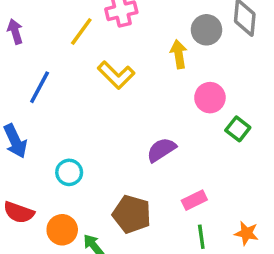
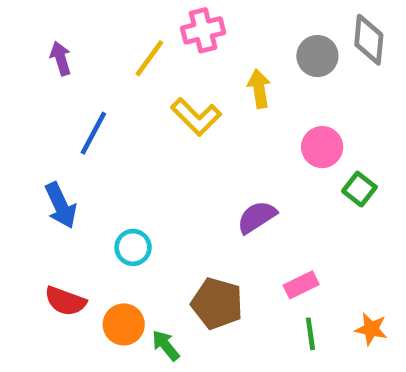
yellow arrow: (179, 54) -> (259, 89), moved

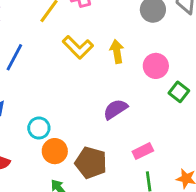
yellow arrow: (259, 89) -> (117, 51), moved
orange circle: (124, 324) -> (55, 151), moved

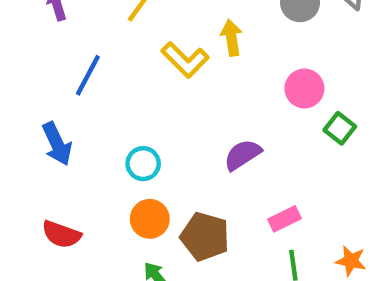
yellow arrow: (117, 51) -> (232, 38), moved
cyan circle: (39, 128) -> (143, 164), moved

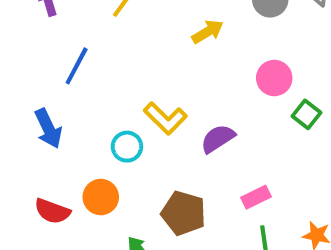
yellow arrow: (232, 38) -> (208, 32), turned 68
yellow L-shape: (185, 60) -> (165, 118), moved
orange circle: (150, 219) -> (101, 197), moved

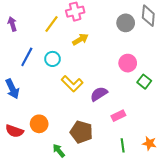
yellow arrow: (208, 32) -> (80, 39), moved
cyan circle: (127, 147) -> (53, 59), moved
pink rectangle: (256, 197) -> (118, 116), moved

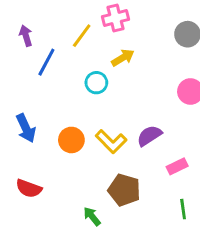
blue line: (27, 57) -> (46, 62), moved
cyan circle: (53, 59) -> (96, 83), moved
yellow L-shape: (72, 84) -> (111, 141), moved
orange circle: (39, 124) -> (71, 140), moved

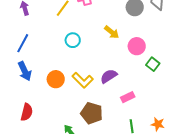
yellow arrow: (123, 58) -> (112, 32), moved, turned 70
blue line: (46, 62) -> (23, 43), moved
red semicircle: (29, 188) -> (27, 112), turned -96

